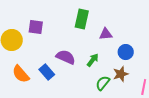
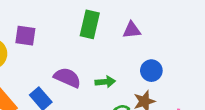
purple triangle: (106, 34) -> (132, 30), moved
green arrow: (93, 60) -> (105, 82), turned 48

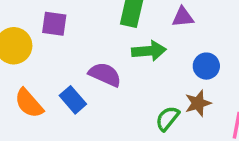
green arrow: (105, 82) -> (149, 51), moved, size x1.4

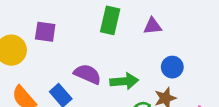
green arrow: (149, 51) -> (124, 81), moved

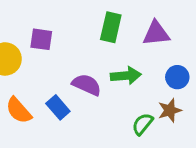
purple triangle: (152, 26) -> (156, 33), size x1.4
green arrow: (124, 81) -> (126, 76), moved

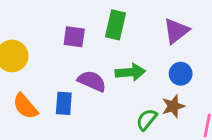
purple triangle: (156, 33) -> (176, 31), moved, turned -32
purple square: (41, 39) -> (74, 37), moved
blue rectangle: (58, 107) -> (64, 103), turned 45

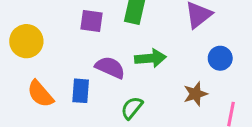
blue circle: (181, 74) -> (220, 58), moved
green semicircle: (147, 120) -> (132, 108), moved

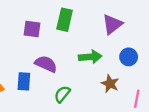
green arrow: (150, 58) -> (90, 57), moved
brown star: (195, 94) -> (110, 84), turned -30

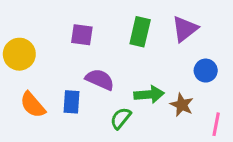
green rectangle: (65, 20) -> (140, 32), moved
green arrow: (90, 57) -> (149, 94), moved

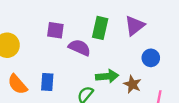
purple semicircle: (100, 79) -> (80, 48), moved

